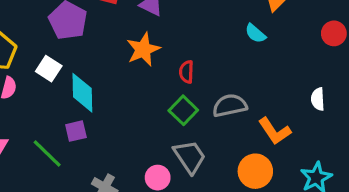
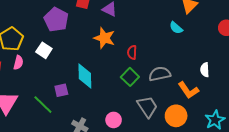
orange star: (143, 49) -> (104, 38), turned -30
cyan diamond: (82, 93) -> (85, 76), moved
white semicircle: (318, 99) -> (205, 70), moved
gray trapezoid: (190, 157) -> (147, 107), moved

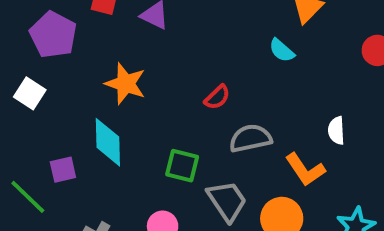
orange star: (104, 38) -> (125, 84), moved
red semicircle: (132, 52) -> (217, 97), moved, turned -136
green square: (130, 77) -> (182, 166), moved, turned -30

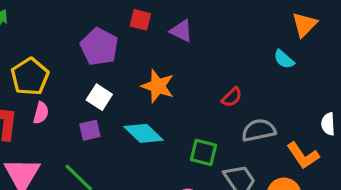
white square: (30, 93) -> (99, 97), moved
cyan diamond: (108, 142) -> (143, 133), turned -45
purple square: (63, 170) -> (90, 130), moved

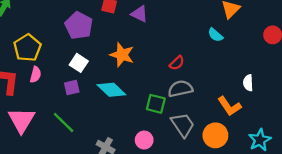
gray semicircle: (259, 130) -> (180, 89), moved

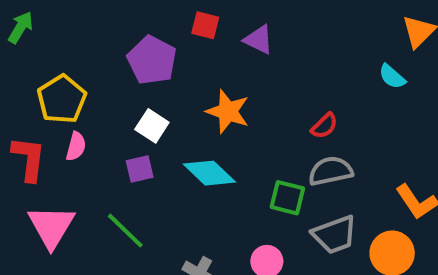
gray trapezoid: (183, 125) -> (335, 235), turned 104

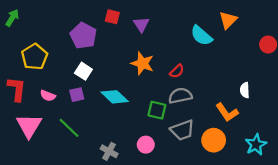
purple triangle: (259, 40) -> (141, 24), turned 30
cyan semicircle: (392, 77) -> (201, 36), moved, size x1.5
orange star: (228, 111) -> (142, 63), moved
pink semicircle: (76, 146) -> (48, 96), moved, turned 96

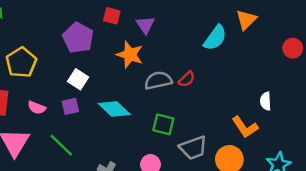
cyan semicircle: (201, 36) -> (215, 38), turned -95
orange star: (142, 63) -> (130, 55), moved
gray semicircle: (180, 96) -> (158, 80), moved

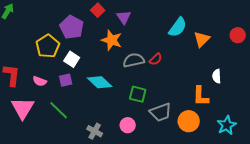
red square: (112, 16) -> (98, 10), turned 32
orange triangle: (246, 20) -> (202, 39), moved
yellow pentagon: (21, 62) -> (48, 46), moved
orange L-shape: (245, 127) -> (201, 96), turned 35

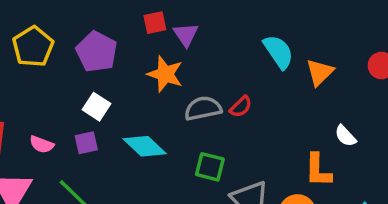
red square: (98, 10) -> (155, 23), moved, turned 32
cyan semicircle: (178, 27) -> (278, 52), turned -70
yellow pentagon: (48, 46) -> (33, 47), moved
white semicircle: (217, 76) -> (345, 136), turned -40

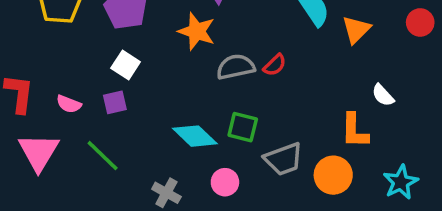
cyan diamond: (145, 146) -> (195, 136), moved

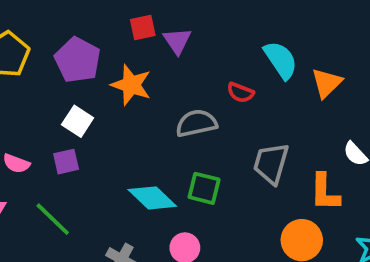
orange star: (197, 31) -> (131, 85), moved
red semicircle: (275, 65) -> (240, 93), moved, turned 65
gray trapezoid: (284, 159) -> (271, 163), moved, turned 126

